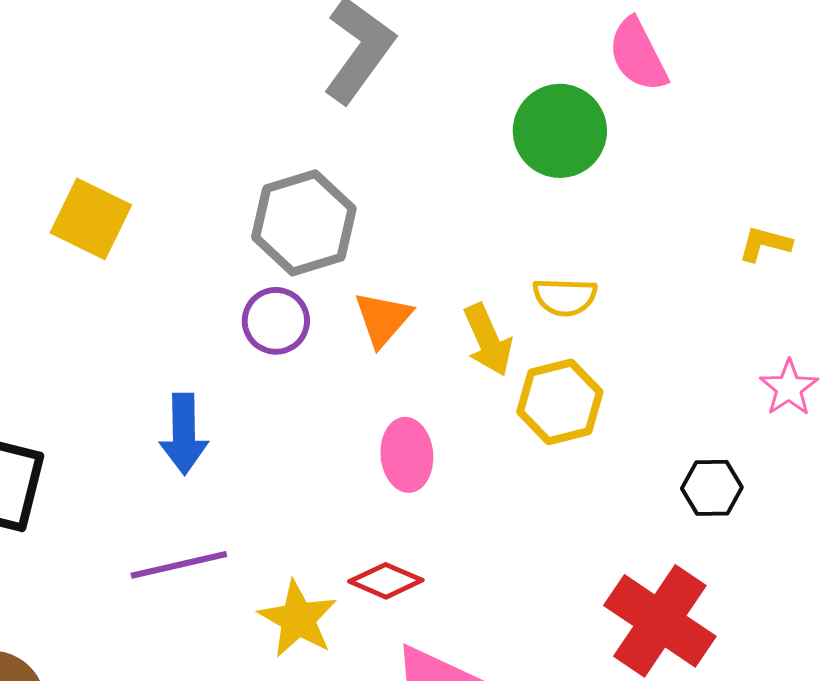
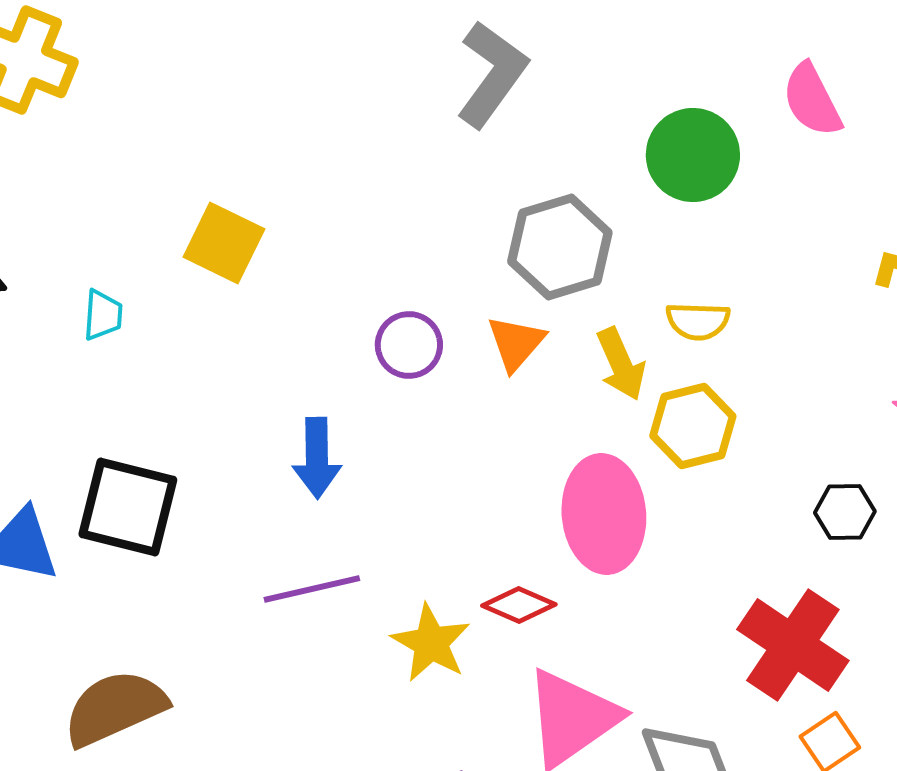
pink semicircle: (638, 55) -> (812, 100), moved
gray hexagon: (304, 223) -> (560, 247), moved
pink ellipse: (407, 455) -> (604, 514), moved, size x1.6

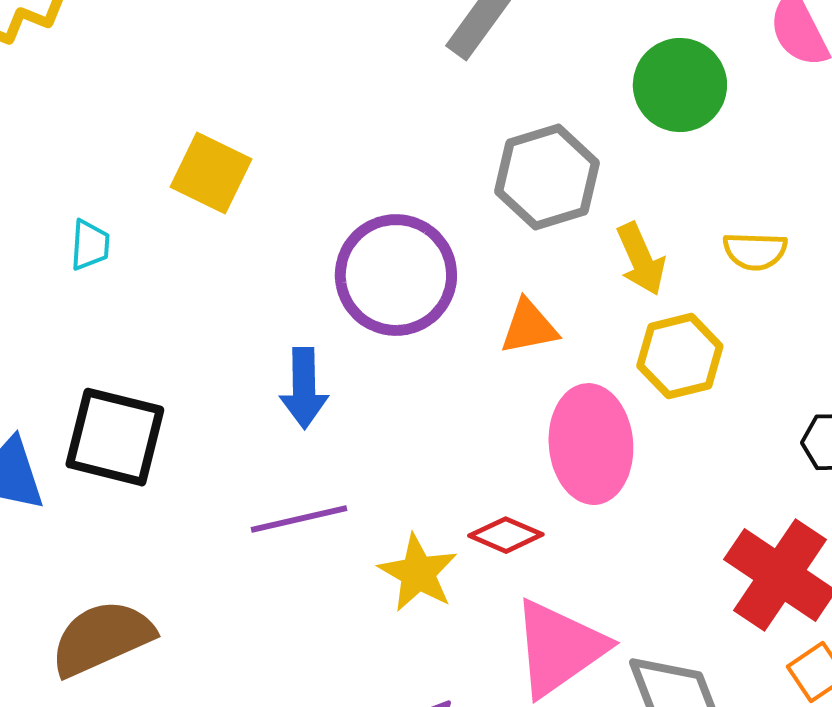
yellow semicircle: (698, 321) -> (755, 251), moved
orange triangle: (516, 343) -> (529, 327), moved, turned 38
purple circle: (409, 345) -> (396, 275), size x1.8
yellow arrow: (621, 364) -> (641, 259), moved

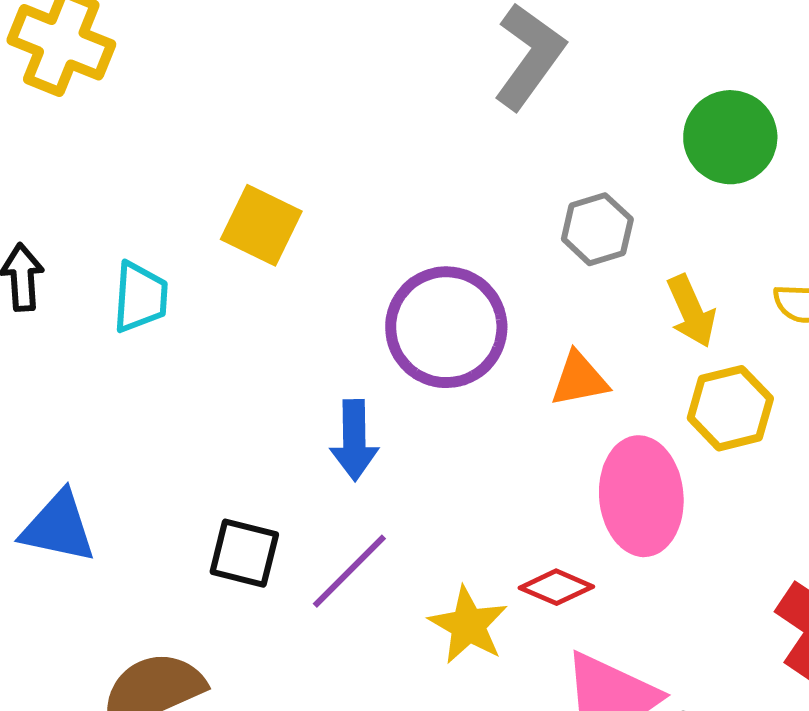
gray hexagon: (547, 177) -> (597, 229), size x0.7
cyan trapezoid: (90, 245) -> (140, 297), size x1.4
black square: (115, 437) -> (244, 553), moved, size x0.7
purple line: (299, 519) -> (349, 571), turned -32

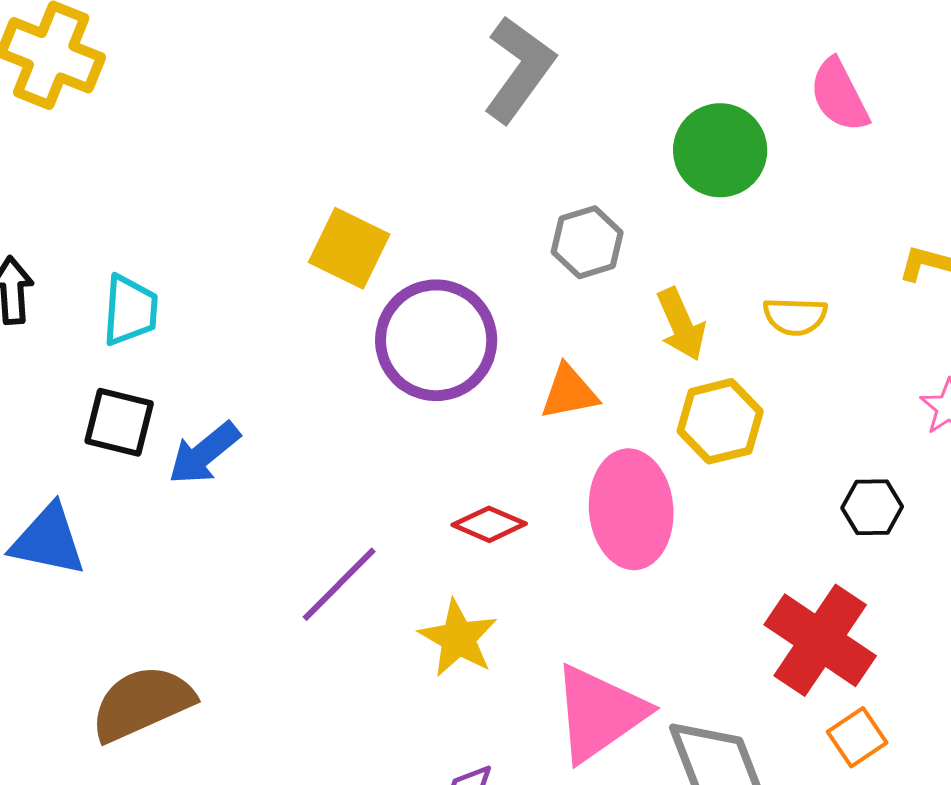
yellow square: (261, 225) -> (349, 248), moved
blue arrow: (354, 440) -> (204, 453), moved, turned 52
black square: (244, 553) -> (119, 422), moved
red diamond: (556, 587) -> (489, 524), moved

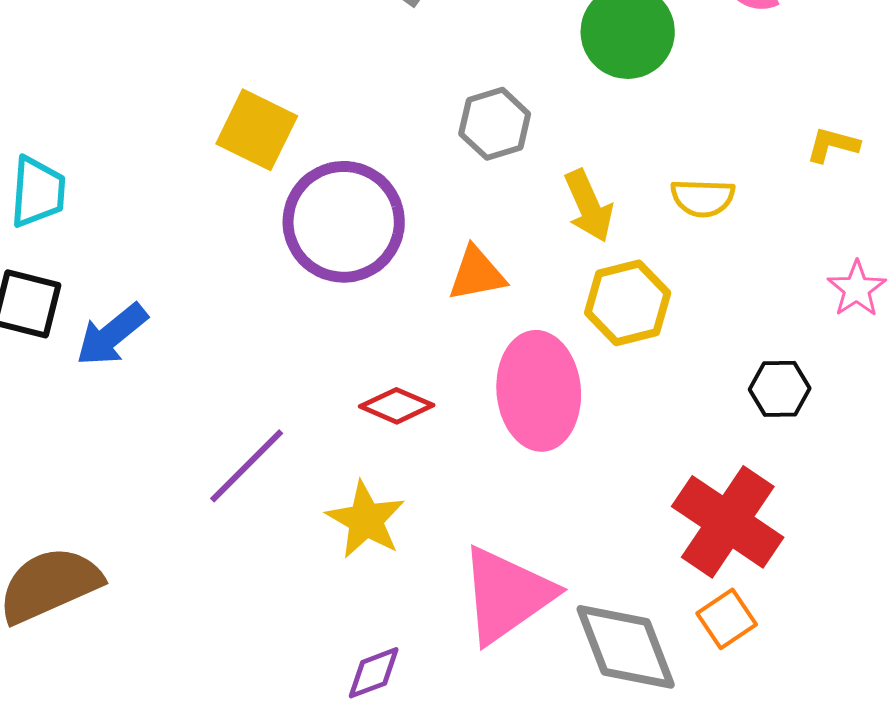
orange square: (857, 737) -> (727, 619), moved

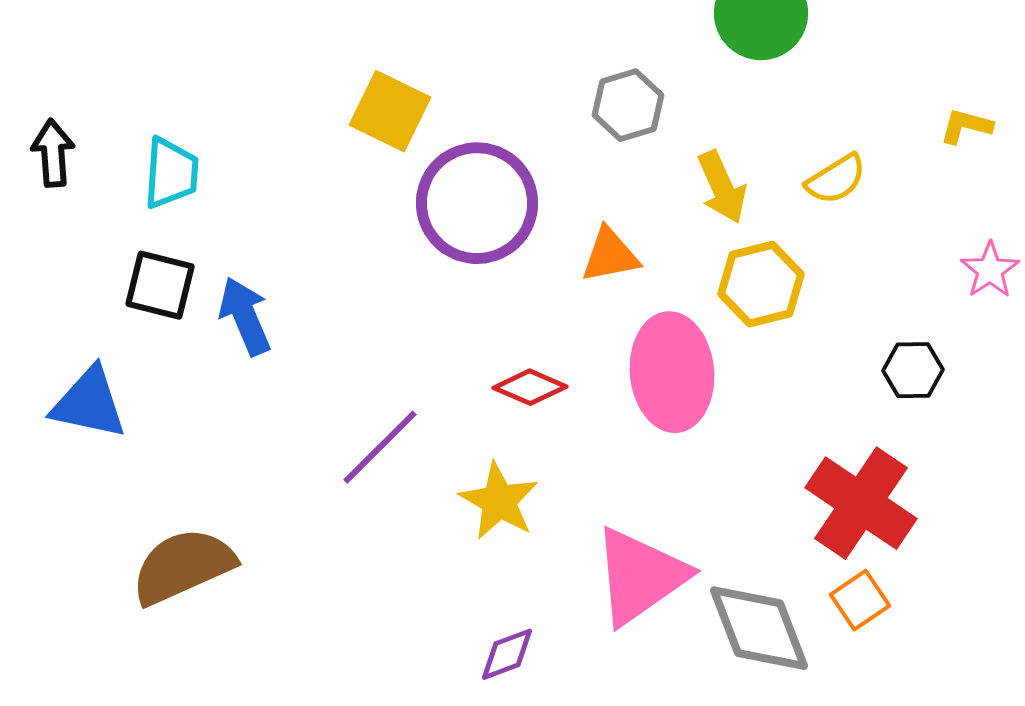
yellow semicircle: (703, 198) -> (836, 179), turned -34
blue arrow: (112, 335) -> (245, 316), turned 106

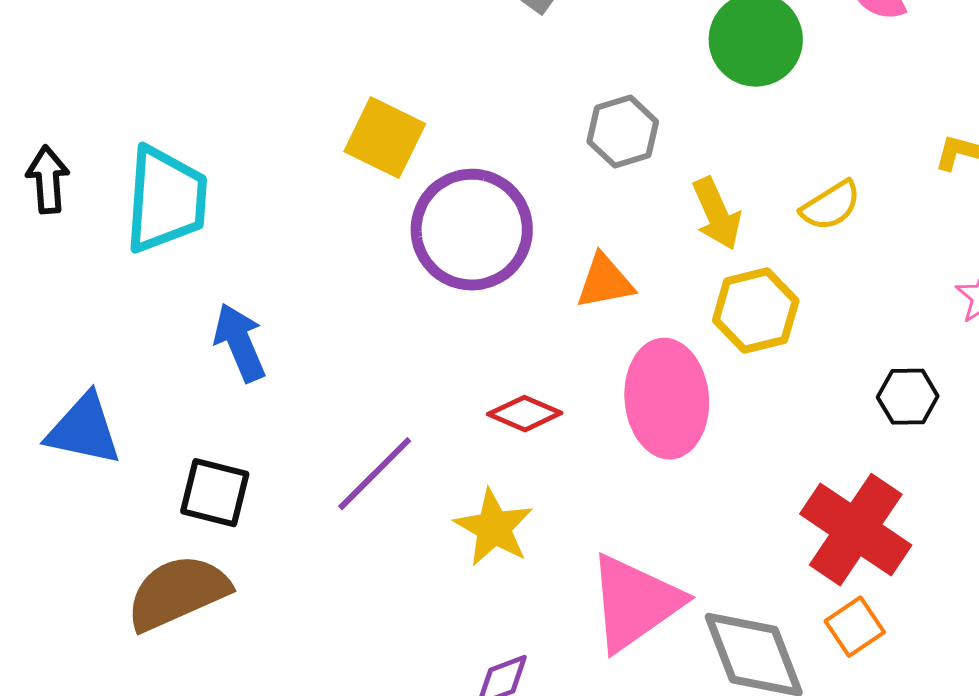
cyan trapezoid: (171, 173) -> (166, 200), size x1.5
black square: (160, 285) -> (215, 493), moved

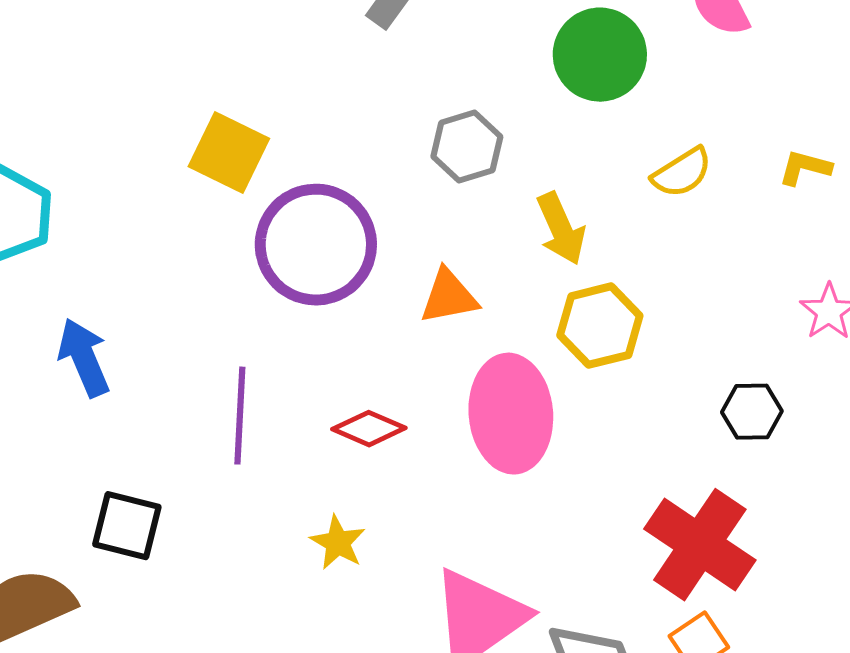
yellow semicircle: (831, 206) -> (682, 173), moved
purple line: (375, 474) -> (240, 416), moved, turned -42
black square: (215, 493) -> (127, 526), moved
yellow star: (494, 528) -> (338, 543), size x0.7

